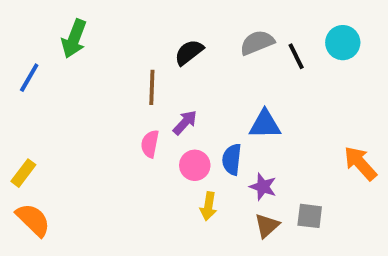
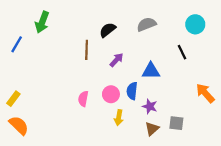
black line: (296, 56) -> (182, 52), moved
purple arrow: (185, 122) -> (116, 60), moved
pink semicircle: (150, 144) -> (83, 99), moved

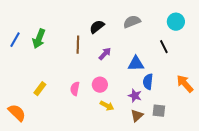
green arrow: (42, 22) -> (39, 39), moved
blue semicircle: (132, 91) -> (148, 82), moved
yellow rectangle: (13, 99) -> (40, 89), moved
yellow arrow: (119, 118) -> (107, 106), turned -72

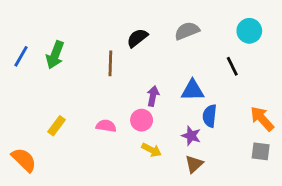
purple arrow: (105, 54) -> (153, 96), moved, turned -32
pink semicircle: (75, 89) -> (106, 126), turned 88
gray square: (159, 111) -> (261, 151), moved

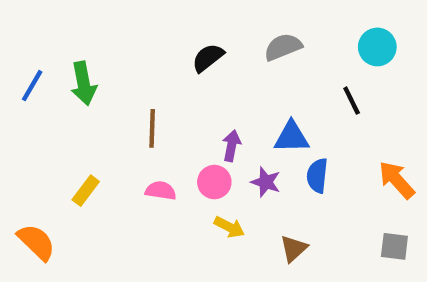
green arrow: (55, 55) -> (84, 83), turned -32
brown line: (110, 63) -> (152, 128), moved
purple star: (191, 136) -> (266, 182), moved
gray square: (261, 151) -> (394, 246), moved

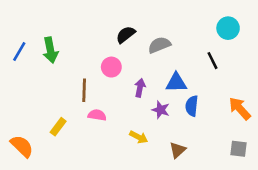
gray semicircle: (283, 47) -> (159, 45), moved
brown line: (152, 128) -> (84, 90), moved
pink circle: (214, 182) -> (111, 67), moved
yellow rectangle: (86, 191) -> (58, 127), moved

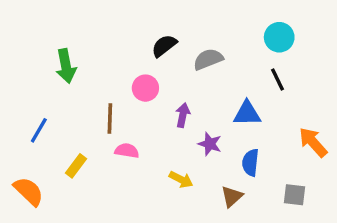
cyan circle: (228, 28) -> (279, 37), moved
blue line: (19, 51) -> (39, 130), moved
blue triangle: (176, 83) -> (247, 113), moved
blue semicircle: (192, 106) -> (250, 163), moved
gray square: (238, 149) -> (294, 195), moved

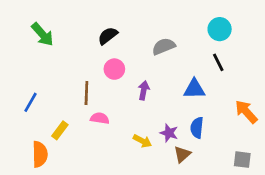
black semicircle: (164, 46) -> (108, 36), moved
green arrow: (66, 66) -> (42, 34), moved, turned -30
purple star: (210, 144) -> (169, 133), moved
orange semicircle: (29, 191) -> (40, 154), moved, turned 45
gray square: (294, 195) -> (242, 160), moved

